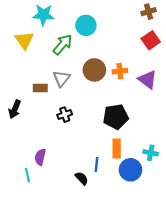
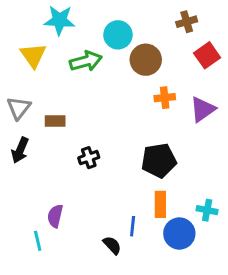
brown cross: (149, 12) -> (187, 22), moved
green arrow: (63, 44) -> (86, 61), turned 35
brown circle: (94, 70) -> (146, 60), moved
gray triangle: (61, 78) -> (19, 108), moved
purple triangle: (147, 80) -> (203, 109), turned 48

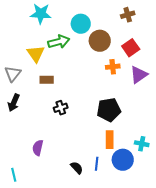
yellow triangle: (33, 55) -> (36, 54), moved
red square: (207, 55) -> (131, 48), moved
brown rectangle: (55, 121) -> (47, 80), moved
blue line: (133, 226) -> (97, 164), moved
cyan line: (38, 241) -> (14, 175), moved

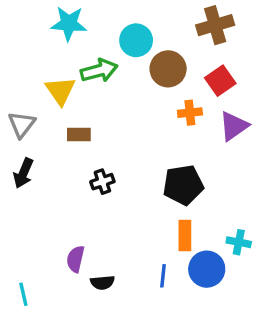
brown cross: (128, 15) -> (215, 25), size x1.5
purple semicircle: (38, 148) -> (76, 259), moved
black semicircle: (77, 168) -> (102, 283), moved, turned 128

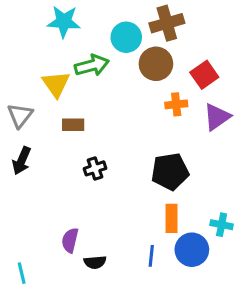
brown cross: (215, 25) -> (167, 23), moved

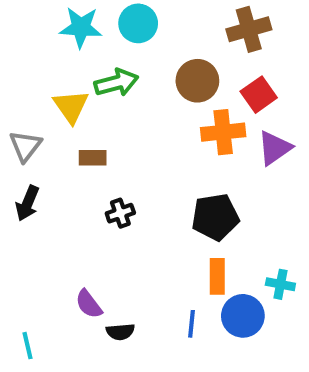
brown cross: (167, 23) -> (249, 29), moved
cyan circle: (126, 37) -> (138, 23), moved
orange cross: (176, 104) -> (223, 132), size x1.5
purple semicircle: (70, 240) -> (89, 304), turned -50

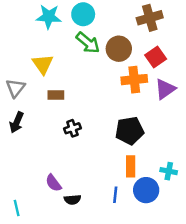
green arrow: (116, 83) -> (88, 43), moved, turned 55

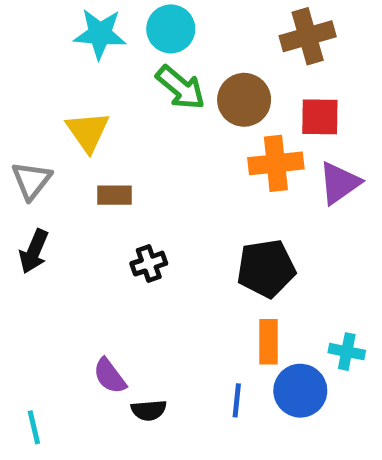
red square: (156, 57) -> (320, 117), turned 36

